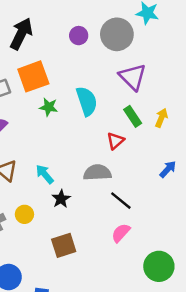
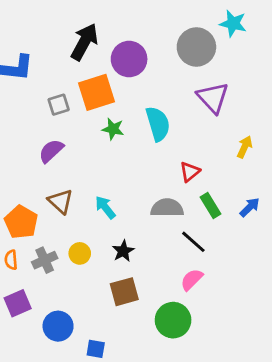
purple circle: (79, 36) -> (129, 59), moved, size x1.6
green rectangle: (133, 116) -> (210, 206), moved
black star: (61, 199) -> (123, 251), moved
green circle: (159, 266) -> (173, 320), moved

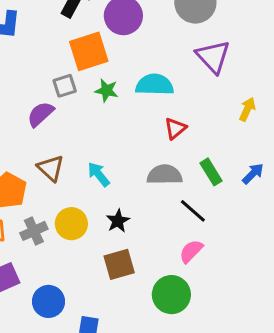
gray square: (59, 105) -> (65, 86), moved
cyan semicircle: (158, 124) -> (155, 85), turned -72
red triangle: (190, 172) -> (175, 128), moved
yellow circle: (80, 253) -> (71, 224), size x1.4

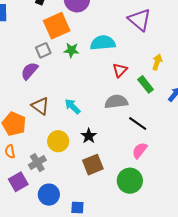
yellow arrow: (247, 109) -> (157, 62), moved
green rectangle: (211, 172) -> (146, 84), moved
gray cross: (34, 231) -> (37, 163), moved

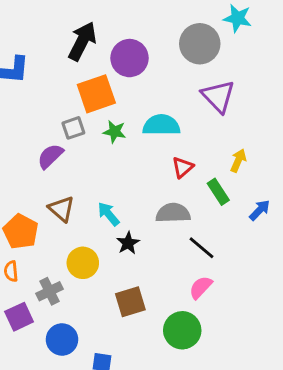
black star: (89, 136) -> (128, 243), moved

